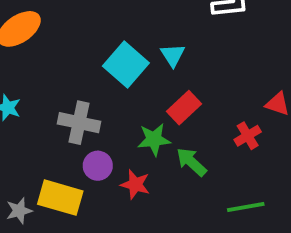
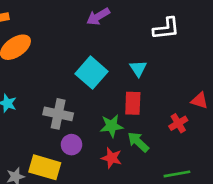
cyan triangle: (173, 55) -> (138, 69), moved
red rectangle: (184, 108) -> (133, 103), turned -45
red star: (135, 184) -> (112, 158), moved

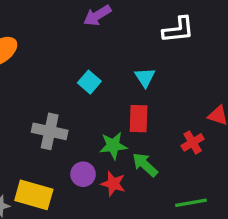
cyan square: (92, 73) -> (89, 82), size x0.6
purple circle: (71, 145) -> (83, 174), moved

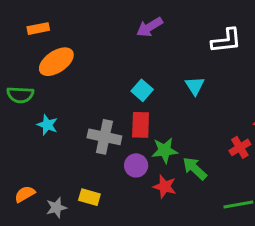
red rectangle: (139, 119) -> (141, 125), moved
purple circle: (83, 174) -> (136, 165), moved
yellow rectangle: (34, 195) -> (89, 197), size x0.6

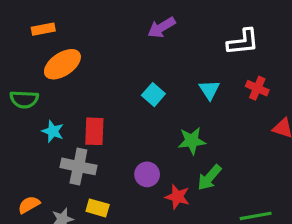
red rectangle: (141, 125) -> (94, 131), moved
gray cross: (104, 137) -> (78, 166), moved
red cross: (240, 147) -> (257, 88), moved, turned -35
green star: (165, 150) -> (192, 141), moved
green arrow: (195, 168) -> (209, 178), turned -92

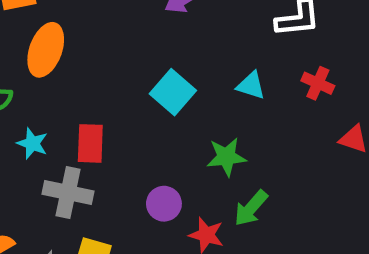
orange ellipse: (62, 64) -> (46, 50), turned -36
cyan triangle: (209, 90) -> (251, 85), turned -40
cyan square: (153, 95) -> (173, 92), size x1.4

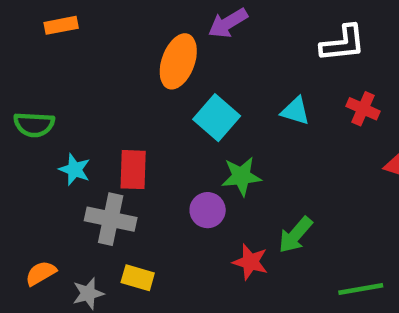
orange ellipse: (46, 50) -> (178, 61), moved
green star: (226, 157) -> (241, 176), moved
purple circle: (164, 204) -> (208, 210), moved

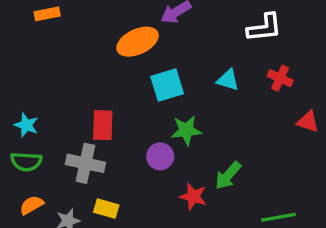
orange ellipse: (178, 61) -> (138, 42), turned 45
cyan square: (217, 118) -> (167, 85), turned 32
green semicircle: (34, 124) -> (26, 162), moved
cyan star: (75, 170) -> (26, 125), moved

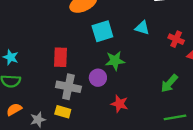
red cross: (280, 78) -> (176, 39), moved
gray cross: (85, 163) -> (68, 87), moved
green arrow: (228, 176) -> (169, 83), moved

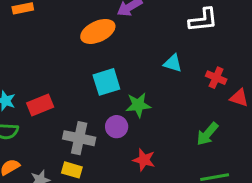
cyan square: (102, 31) -> (106, 82), moved
red rectangle: (61, 57) -> (40, 105), moved, turned 66

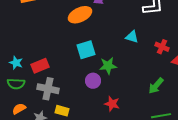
gray cross: (79, 138) -> (48, 89), moved

